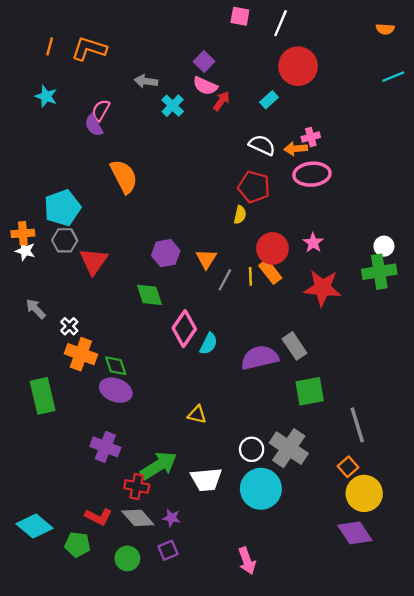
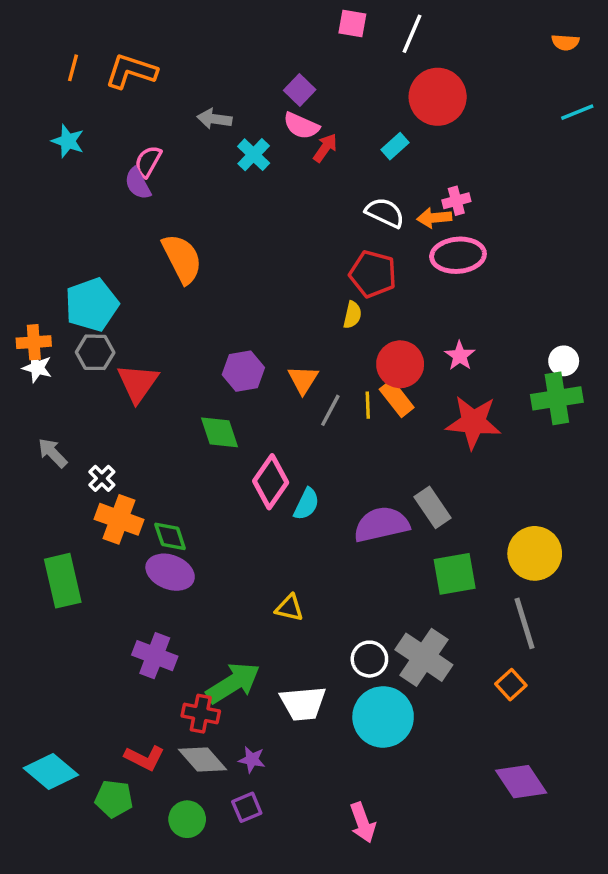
yellow circle: (364, 493) -> (535, 553), moved

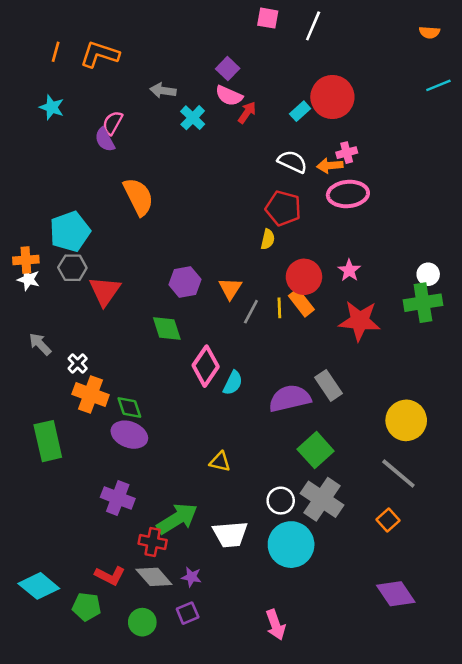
red circle: (438, 97) -> (332, 97), moved
green square: (455, 574) -> (316, 450), moved, turned -32
gray line: (524, 623) -> (398, 473), turned -33

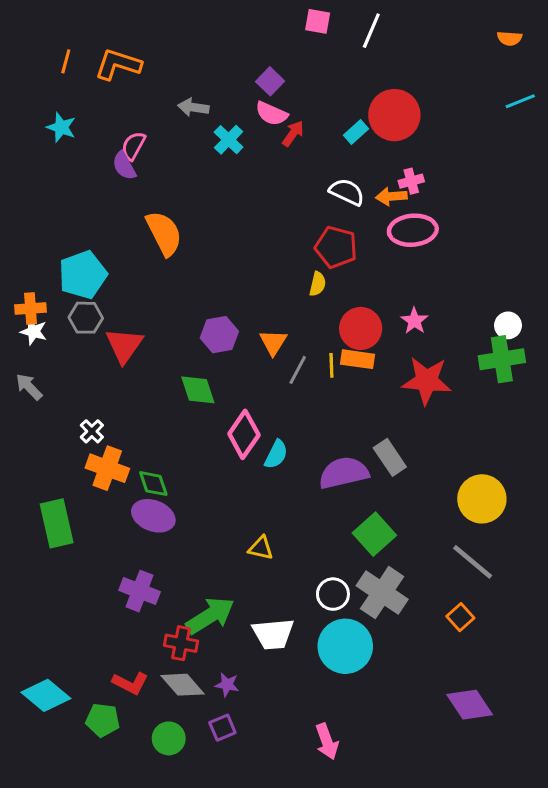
orange rectangle: (301, 303) -> (358, 359), turned -44
gray arrow: (40, 344) -> (29, 387), moved

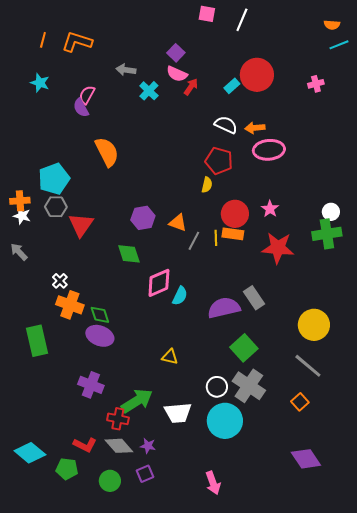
cyan line: (520, 101) -> (339, 45), moved
pink cross: (411, 181) -> (316, 84), moved
orange triangle: (273, 342) -> (178, 223), turned -42
pink diamond: (244, 434) -> (159, 283), turned 32

